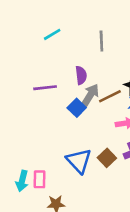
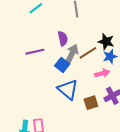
brown square: (107, 158) -> (91, 103), turned 32
blue triangle: (79, 161) -> (68, 89), moved

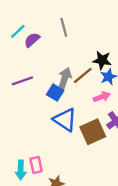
purple semicircle: (63, 38) -> (32, 40), moved, turned -112
brown square: (91, 103) -> (93, 132), size x1.5

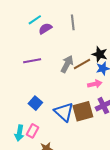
blue square: (55, 93) -> (35, 103), moved
blue triangle: (65, 120) -> (64, 112), moved
pink rectangle: (36, 165) -> (32, 131), turned 32

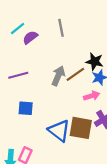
blue square: (35, 103) -> (26, 108), moved, turned -32
brown square: (83, 111) -> (81, 128), turned 30

